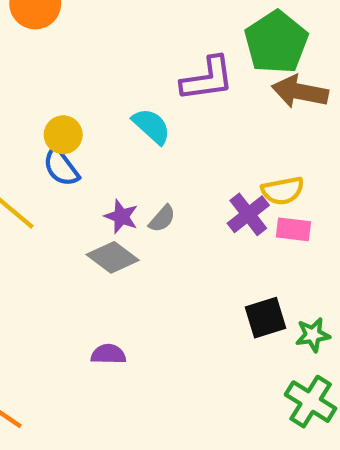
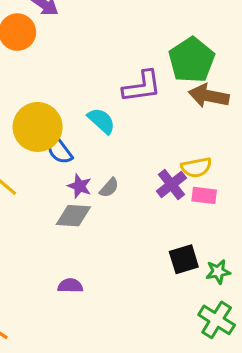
yellow circle: (63, 135) -> (38, 127), size x1.8
blue semicircle: (61, 167) -> (59, 150), moved
gray diamond: (113, 257) -> (73, 216), turned -33

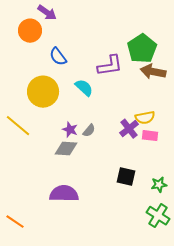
blue semicircle: (59, 150) -> (58, 57), moved
black square: (184, 259) -> (126, 177), moved, turned 30
purple semicircle: (70, 286) -> (64, 194), size x1.8

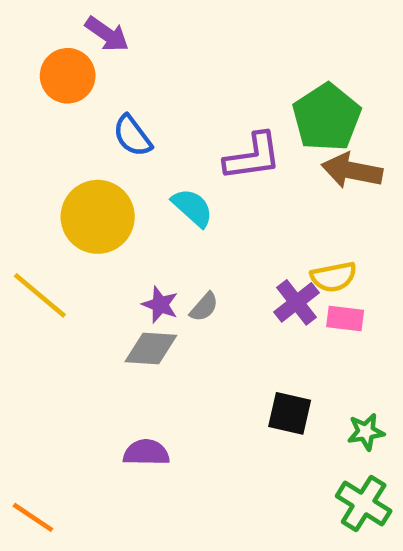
purple semicircle: (64, 194) -> (146, 453), size x0.7

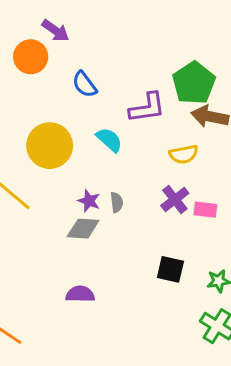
blue semicircle: (132, 136) -> (85, 84), moved
yellow semicircle: (334, 277) -> (184, 154), moved
gray semicircle: (204, 307) -> (117, 202), turned -48

